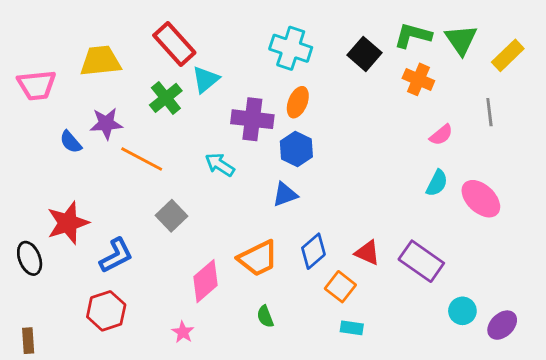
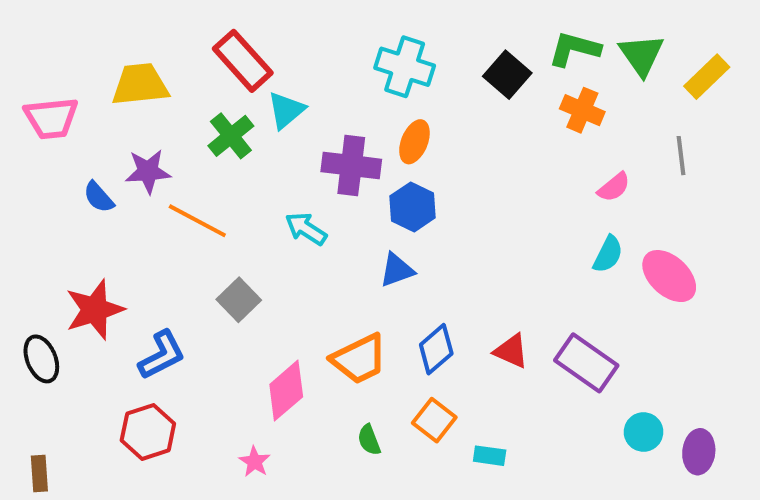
orange square: (340, 287) -> (434, 420), moved
purple ellipse: (502, 325) -> (699, 452), turned -40

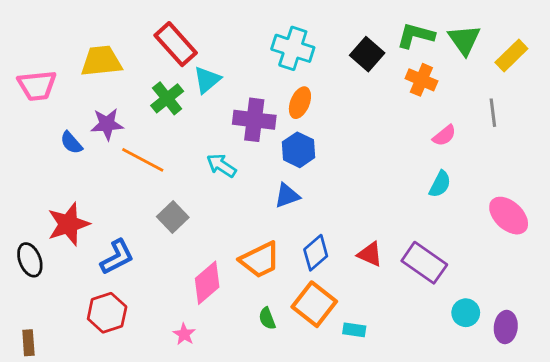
pink ellipse: (669, 276) -> (509, 216), moved
orange square: (434, 420) -> (314, 304), size x1.4

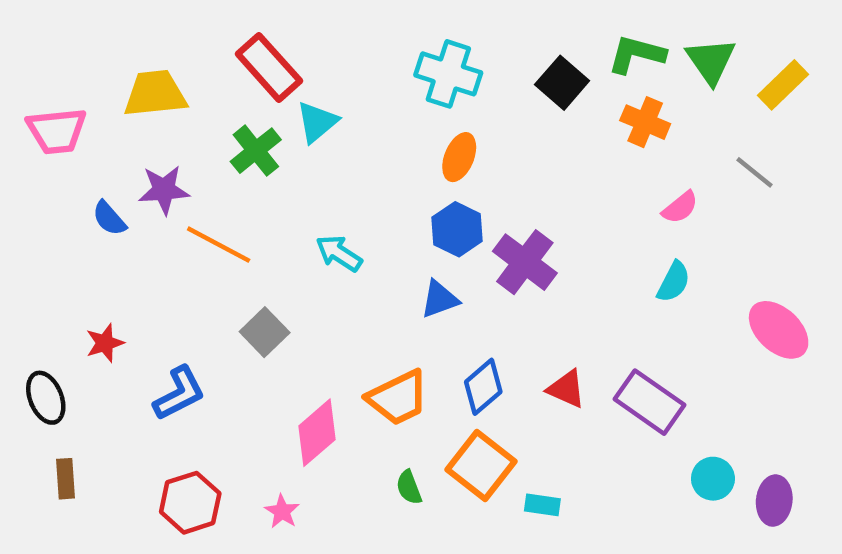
gray line: (493, 113) -> (755, 172), turned -44
purple cross: (254, 120) -> (525, 262), moved, turned 30
red star: (68, 224) -> (105, 343), size x0.6
red hexagon: (107, 313) -> (190, 503), moved
brown rectangle: (28, 343) -> (65, 479), moved

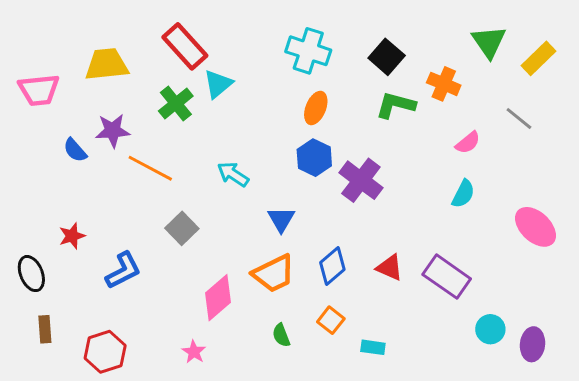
green L-shape: (636, 54) -> (396, 105), moved
blue triangle: (440, 299) -> (281, 219), moved, turned -40
orange square: (481, 466) -> (331, 320), size x0.6
red hexagon: (190, 503) -> (105, 352), moved

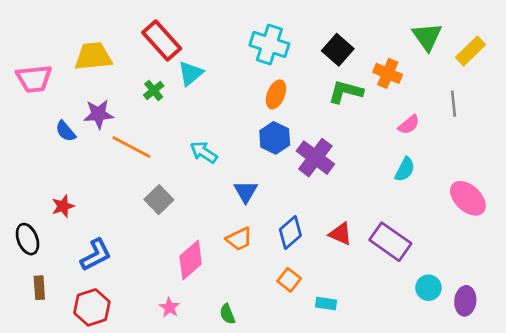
green cross: (176, 103) -> (154, 90), size x0.7
gray line: (519, 119) -> (453, 104), turned 45
blue L-shape: (123, 271) -> (96, 255), moved
orange trapezoid: (274, 274) -> (239, 239), size x0.7
green semicircle: (281, 335) -> (227, 314), moved

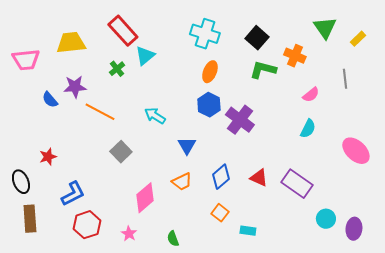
yellow rectangle: (471, 51) -> (358, 39), size x0.7
brown rectangle: (39, 288) -> (30, 219), size x1.5
red hexagon: (92, 307) -> (87, 225), moved

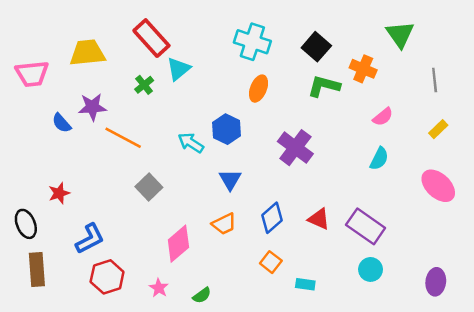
yellow rectangle: (358, 39) -> (438, 129), moved
gray line: (345, 79) -> (435, 80), moved
blue hexagon: (209, 105) -> (226, 129), moved
cyan circle: (326, 219) -> (371, 269), moved
green semicircle: (173, 239) -> (202, 295), moved, turned -105

